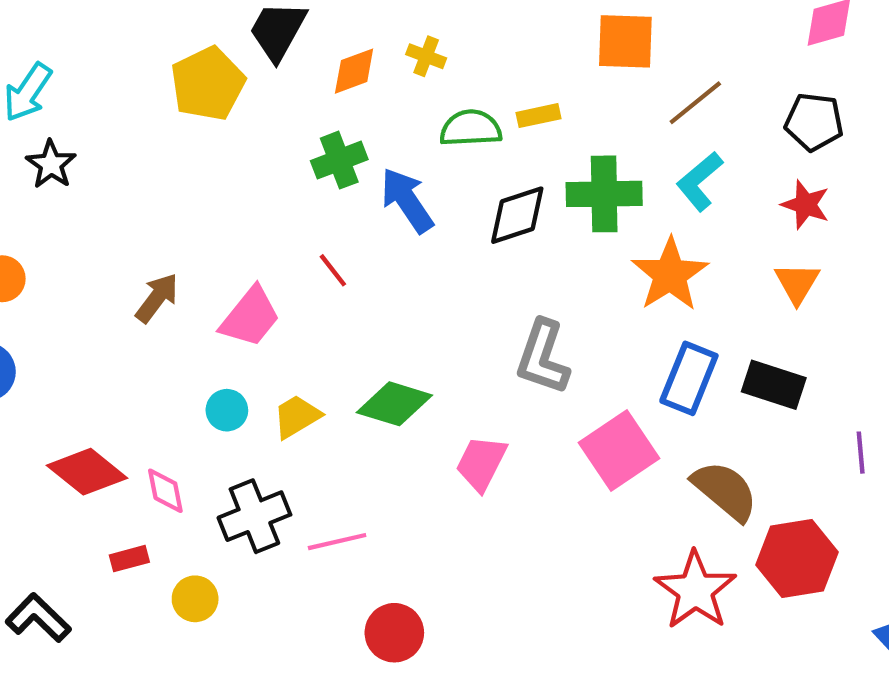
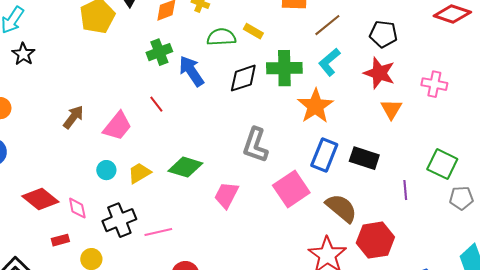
yellow rectangle: (538, 116) -> (253, 31), turned 42
red star: (806, 205) -> (379, 73), size x1.4
orange triangle: (797, 283) -> (391, 109), moved

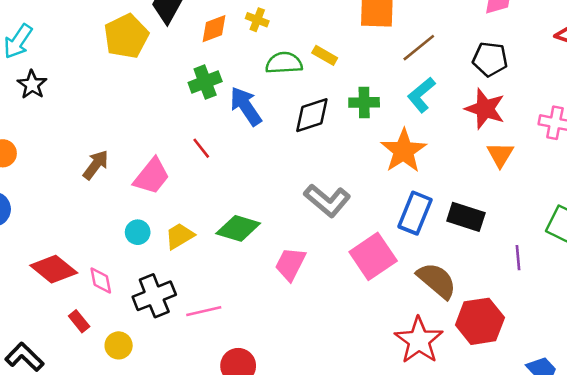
green cross: (284, 68) -> (364, 102), size x0.7
gray L-shape: (255, 145) -> (327, 200), turned -69
red rectangle: (60, 240) -> (79, 321), turned 66

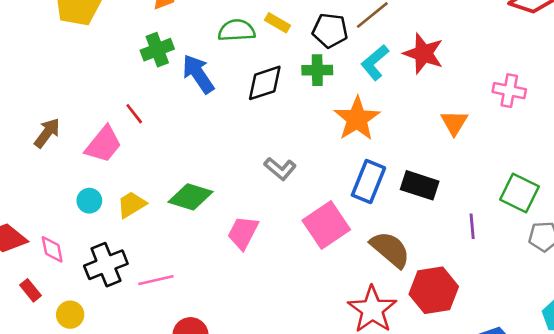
black pentagon: (490, 59) -> (330, 30), moved
red star: (485, 109) -> (423, 53), moved
red line: (201, 148) -> (134, 114), moved
gray L-shape: (327, 200) -> (280, 169), size x0.7

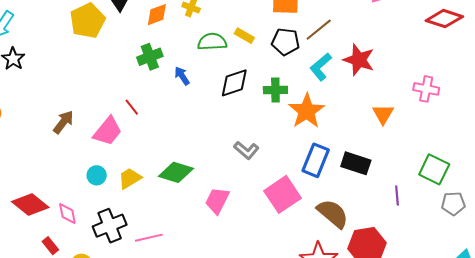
green cross: (317, 70) -> (275, 90), moved
blue arrow: (198, 74) -> (182, 76), size x0.6

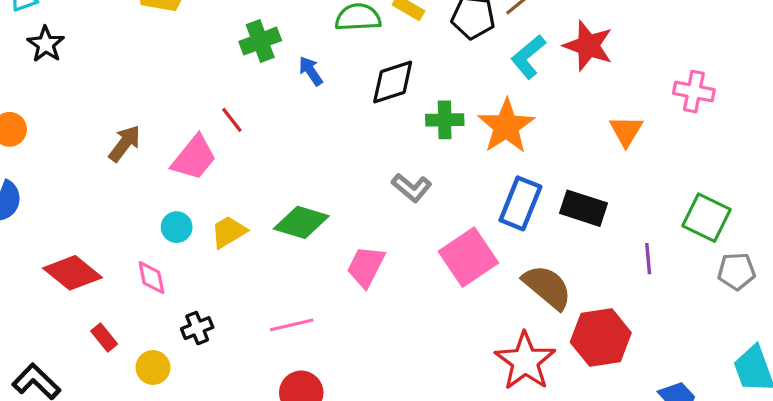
green cross: (275, 90) -> (445, 120), moved
pink diamond: (67, 214) -> (151, 278), moved
black cross: (110, 226) -> (197, 328), moved, size x0.6
pink line: (149, 238) -> (292, 325), moved

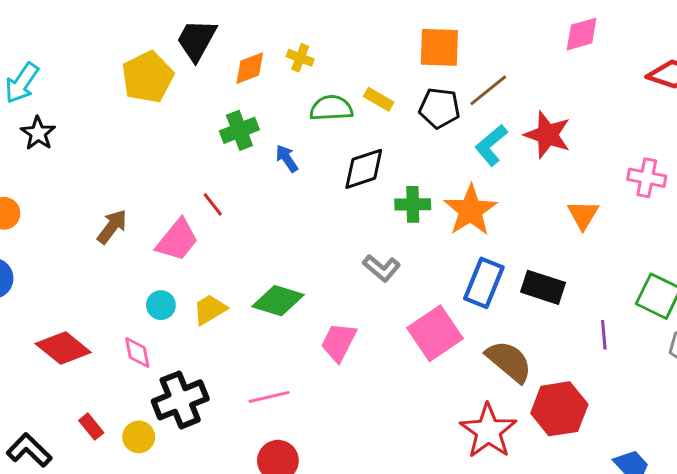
black cross: (197, 328) -> (180, 400), size x1.8
red rectangle: (104, 337) -> (91, 427), moved

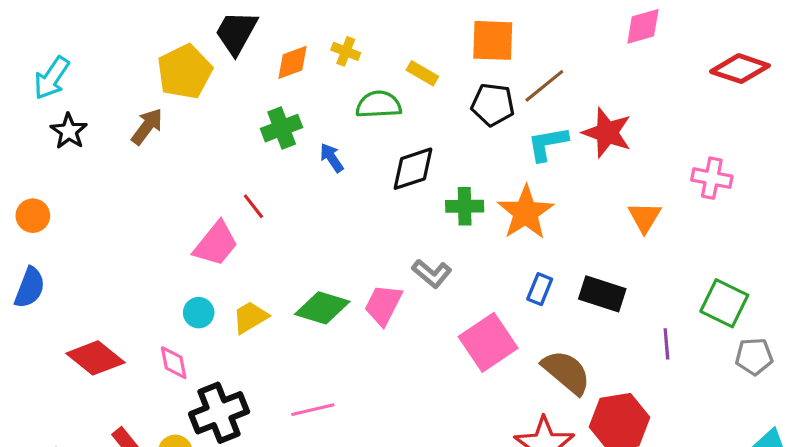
yellow rectangle: (379, 99) -> (422, 73), moved
cyan L-shape: (491, 145) -> (548, 144), turned 30
brown arrow: (112, 227) -> (147, 126), moved
blue rectangle: (484, 283) -> (540, 289), size x0.6
pink trapezoid: (339, 342) -> (383, 305), moved

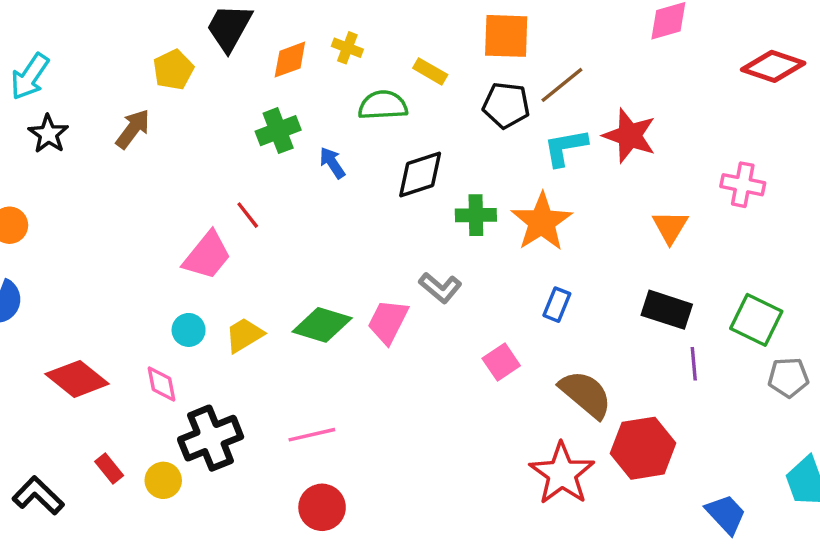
yellow pentagon: (185, 72) -> (173, 70), size x0.7
black rectangle: (602, 294) -> (667, 310), moved
pink square: (488, 342) -> (501, 362), size x0.6

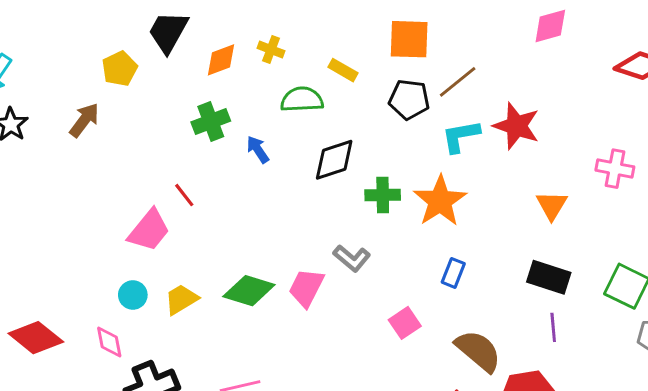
purple line: (694, 364) -> (553, 327), moved

